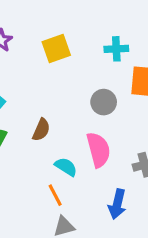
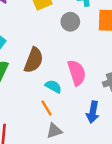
gray circle: (104, 102) -> (70, 22), moved
brown semicircle: (41, 130) -> (34, 60), size x1.5

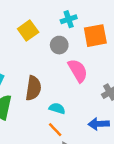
pink semicircle: (77, 73) -> (78, 71), moved
blue arrow: (93, 112) -> (99, 124), turned 90

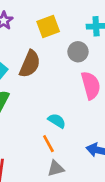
brown semicircle: (33, 88) -> (30, 64), moved

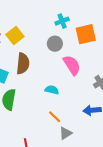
yellow square: (48, 26) -> (15, 35), moved
cyan semicircle: (57, 121) -> (52, 90), moved

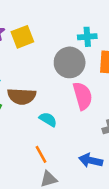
gray circle: (55, 44) -> (70, 62), size x1.5
brown semicircle: (23, 64) -> (22, 96), moved, turned 70

